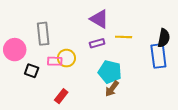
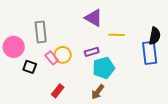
purple rectangle: (97, 43) -> (92, 52), moved
pink rectangle: (55, 61) -> (52, 58), turned 48
cyan pentagon: (110, 72) -> (104, 68), turned -30
brown arrow: (112, 89) -> (98, 92), moved

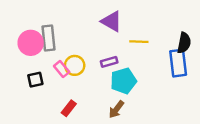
pink circle: (14, 47) -> (31, 43), moved
black square: (30, 67) -> (35, 80), turned -32

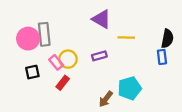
blue rectangle: (178, 63) -> (162, 57), size x0.6
cyan pentagon: (123, 81) -> (130, 88), moved
red rectangle: (69, 108) -> (63, 83), moved

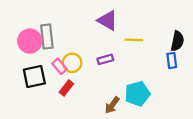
black square: (32, 72) -> (34, 77), size x1.5

